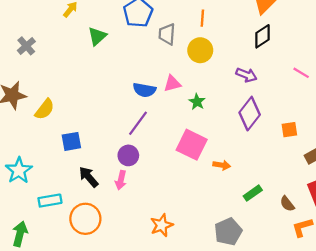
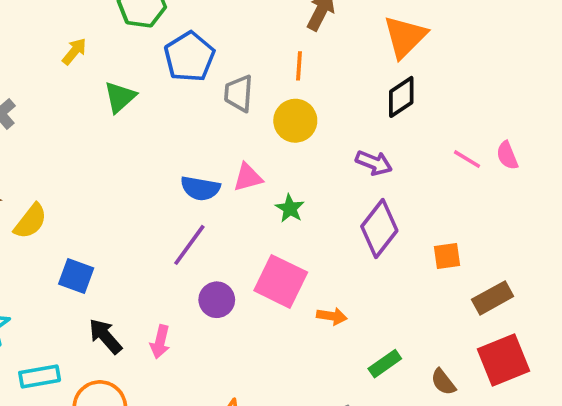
blue square: (71, 141) -> (76, 276), turned 30
purple circle: (128, 155) -> (217, 300), moved

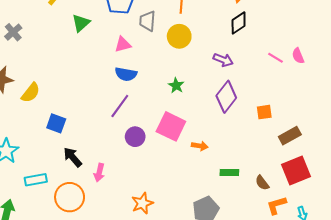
pink triangle: (248, 177) -> (123, 44), moved
pink arrow: (160, 342) -> (99, 173), moved
green rectangle: (385, 364) -> (229, 173), turned 36

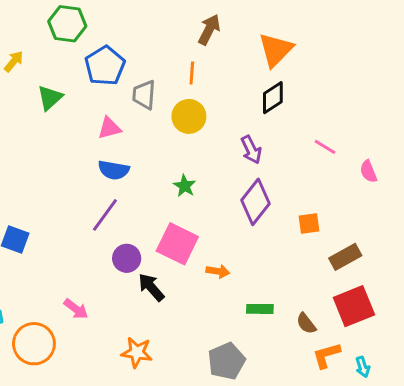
pink semicircle: (298, 56) -> (368, 171), moved
purple arrow: (223, 60) -> (251, 150), turned 42
black arrow: (73, 157) -> (151, 287), moved
pink arrow: (99, 173) -> (76, 309), turned -66
orange star: (142, 203) -> (137, 352), turned 30

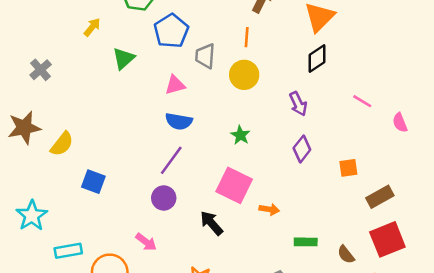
purple diamond: (255, 202) -> (302, 149), size x0.7
purple circle: (127, 258) -> (164, 198), moved

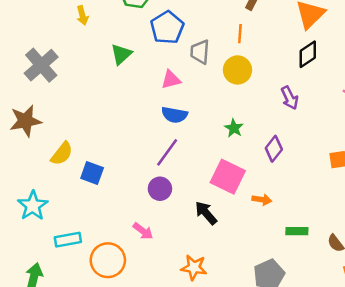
yellow arrow: (92, 27) -> (82, 15), moved, turned 126
gray cross: (41, 70) -> (41, 65), size x1.6
yellow semicircle: (62, 144) -> (62, 154), moved
purple diamond: (302, 149) -> (274, 149), moved

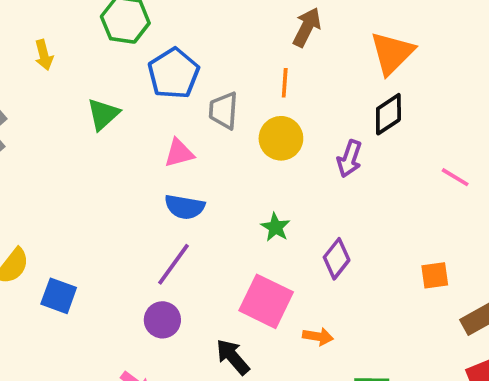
purple arrow: (290, 98) -> (350, 159), moved, turned 45

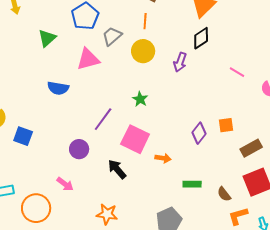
gray trapezoid: (224, 111) -> (112, 36), turned 45
pink triangle: (179, 153) -> (88, 59), size x1.4
blue semicircle: (185, 207) -> (58, 88), moved
purple diamond: (337, 259) -> (199, 133), moved
purple line: (174, 264) -> (103, 119), moved

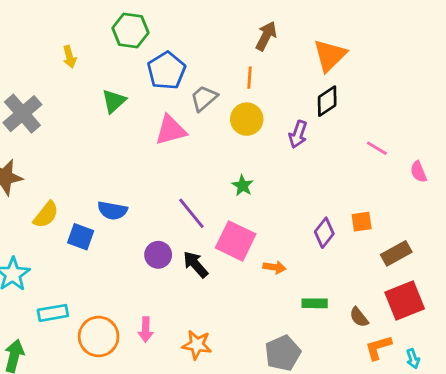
blue semicircle: (58, 88) -> (112, 210), moved
purple line: (103, 119) -> (191, 213), turned -75
black arrow: (117, 169) -> (196, 264), moved
pink arrow: (65, 184) -> (146, 330), moved, turned 54

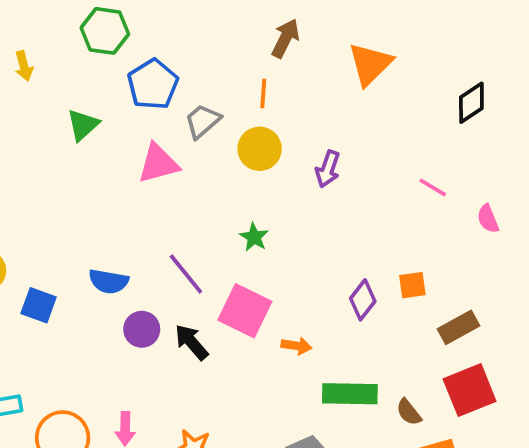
black diamond: (327, 101) -> (471, 103), moved
blue semicircle: (112, 210) -> (109, 281), moved
green rectangle: (315, 303) -> (350, 394), size x1.6

